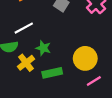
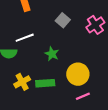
green star: (43, 48) -> (52, 54), moved
yellow cross: (26, 63) -> (22, 82), moved

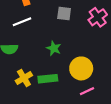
gray square: (63, 20) -> (64, 13), turned -32
white line: (25, 38) -> (22, 22), moved

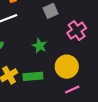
gray square: (64, 13) -> (50, 11), turned -32
pink cross: (98, 17) -> (77, 31), moved

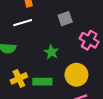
pink cross: (77, 31) -> (89, 40), turned -30

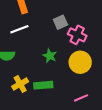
pink cross: (89, 40) -> (77, 35), moved
yellow circle: (76, 75) -> (80, 62), moved

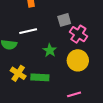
white line: (19, 29) -> (28, 31), moved
yellow cross: (20, 84) -> (18, 73), turned -35

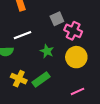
green rectangle: (40, 77) -> (41, 80), turned -30

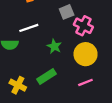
yellow cross: (19, 79) -> (18, 85), moved
pink line: (78, 91) -> (85, 82), moved

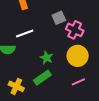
green star: (54, 46) -> (47, 58), moved

